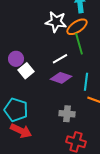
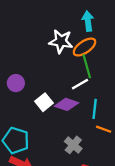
white line: (60, 59) -> (80, 84), moved
white square: (26, 71) -> (44, 102), moved
gray cross: (67, 114) -> (73, 145), turned 35

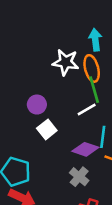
orange ellipse: (84, 47) -> (92, 68), turned -70
purple circle: (16, 83) -> (37, 105), moved
purple diamond: (66, 104) -> (85, 149), moved

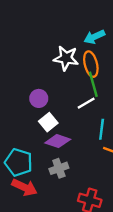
cyan arrow: (95, 40) -> (94, 37), turned -108
purple diamond: (85, 149) -> (58, 141), moved
gray cross: (79, 177) -> (59, 168), moved, turned 30

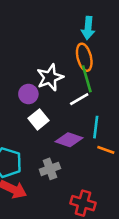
cyan arrow: (94, 37) -> (88, 28), turned -60
white star: (66, 58) -> (50, 78), moved, turned -30
purple diamond: (58, 141) -> (69, 140), moved

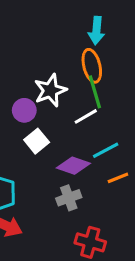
cyan line: (96, 127) -> (106, 150), turned 55
orange line: (106, 150) -> (118, 178), turned -42
gray cross: (50, 169) -> (69, 198), moved

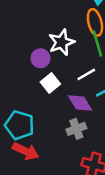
white line: (86, 116) -> (86, 74), moved
purple diamond: (73, 166) -> (80, 103), turned 40

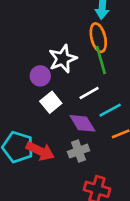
red arrow: (26, 151) -> (40, 151), moved

